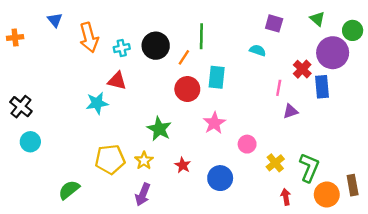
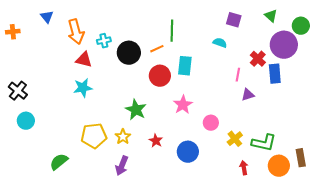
black circle: (156, 46) -> (129, 53), moved
orange line: (184, 57) -> (157, 49), turned 32
red triangle: (117, 81) -> (84, 60), moved
green L-shape: (309, 168) -> (264, 143), turned 80

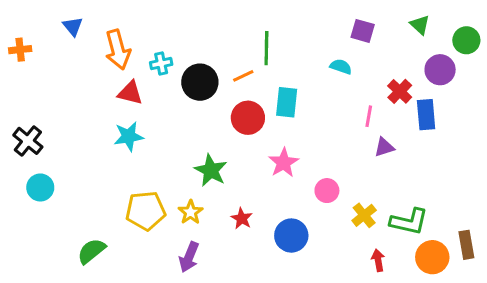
purple circle: (284, 45) -> (440, 70), size x0.7

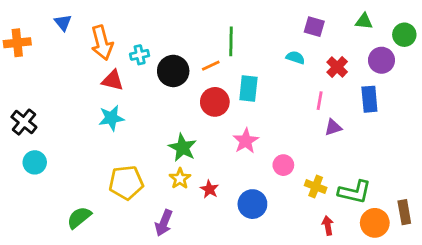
green triangle: (420, 25) -> (364, 21), turned -36
orange cross: (20, 50) -> (17, 43), size x1.4
red cross: (400, 91) -> (337, 67), moved
yellow star: (191, 212) -> (180, 179), moved
yellow cross: (364, 215) -> (316, 187), turned -30

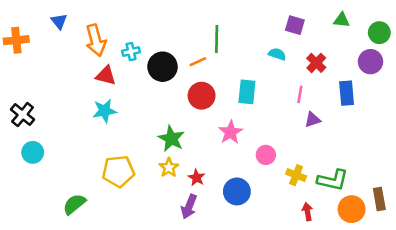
purple circle: (381, 60) -> (370, 62), moved
cyan rectangle: (248, 88) -> (247, 92), moved
purple arrow: (164, 223) -> (189, 207), moved

